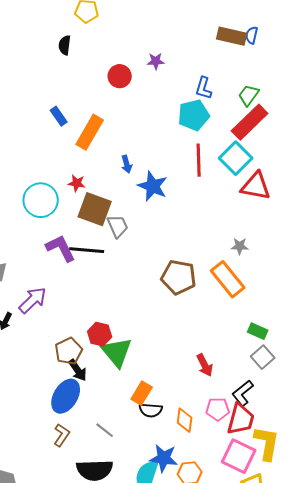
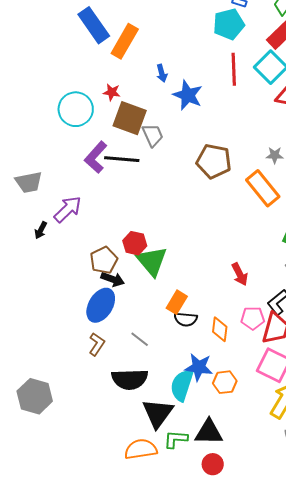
blue rectangle: (59, 116) -> (94, 25), size x1.8
purple L-shape: (61, 248) -> (96, 157), turned -112
brown pentagon: (179, 277) -> (214, 161), moved
black arrow: (78, 370) -> (113, 279), turned -35

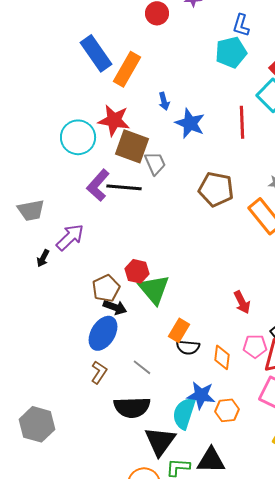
red line: (234, 69) -> (242, 122), moved
red star: (112, 92) -> (114, 120), size x1.8

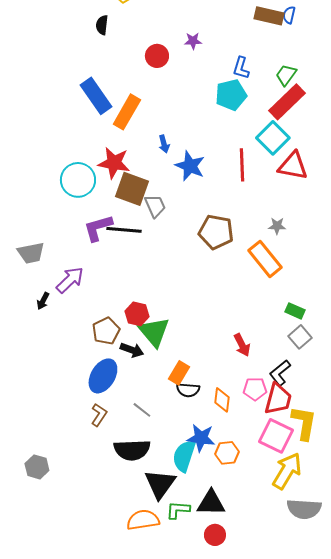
purple L-shape: (98, 185) -> (98, 228), turned 32
black arrow: (115, 307) -> (132, 350), moved
gray hexagon: (37, 424) -> (37, 467), size x0.7

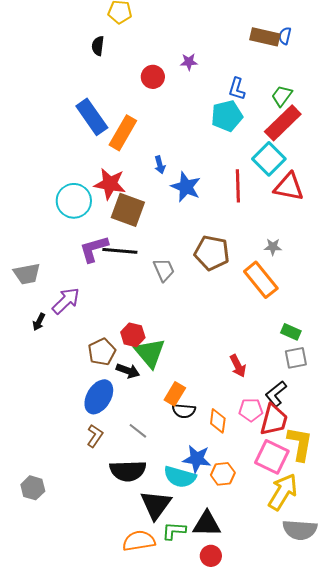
gray trapezoid: (155, 206) -> (164, 270), moved
gray square: (300, 337) -> (296, 358), turned 30
cyan semicircle: (184, 456) -> (180, 477), turned -92

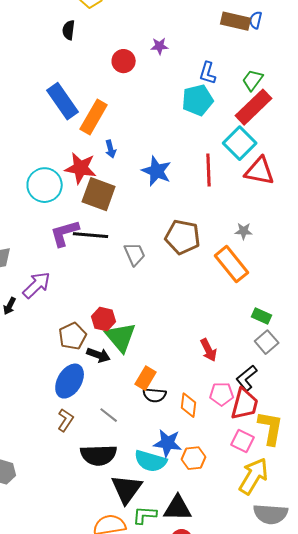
blue arrow: (160, 165) -> (111, 149), moved
gray square: (296, 358) -> (267, 342), turned -30
pink square: (272, 457) -> (243, 441), size x0.7

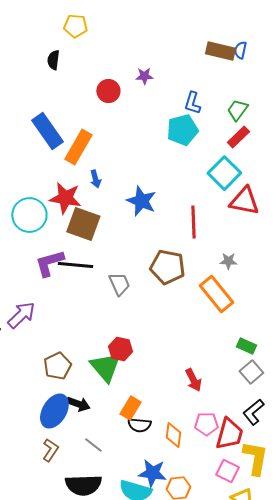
red rectangle: (254, 107) -> (238, 137), size x0.6
red line: (209, 170) -> (193, 222), moved
red hexagon: (104, 319) -> (120, 349), moved
black arrow: (99, 355) -> (78, 404), moved
black L-shape: (247, 378) -> (253, 412), moved

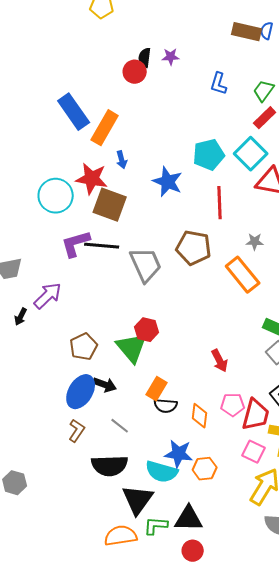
black semicircle: (53, 60) -> (145, 58), moved
cyan pentagon: (182, 130) -> (209, 155), moved
gray trapezoid: (119, 284) -> (146, 265), size x1.5

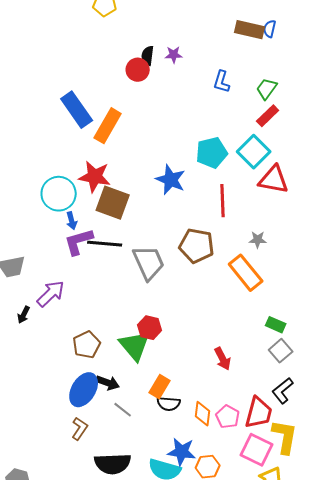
blue arrow: (122, 160) -> (72, 221), moved
pink pentagon: (233, 405) -> (228, 417), moved, turned 30
gray line: (120, 426) -> (123, 410), moved
pink square: (254, 452) -> (257, 450), size x1.4

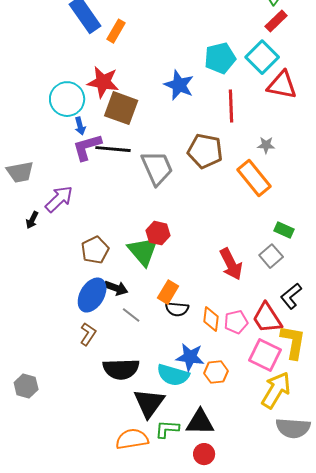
orange rectangle: (108, 126) -> (116, 31), size x0.7
gray square: (281, 351) -> (271, 256), moved
red arrow: (223, 359) -> (231, 264), size x1.4
red trapezoid: (259, 413) -> (267, 318), turned 132
pink pentagon: (228, 417) -> (236, 322), turned 30

